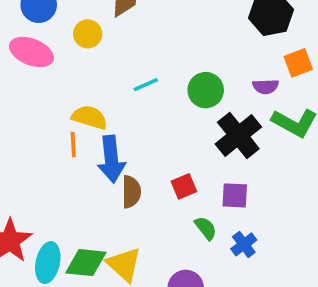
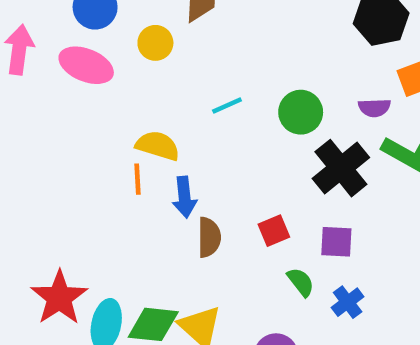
blue arrow: (111, 159) -> (184, 197), size x0.7

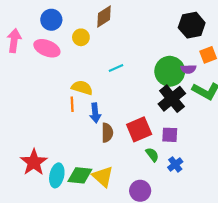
green circle: (301, 112) -> (170, 71), moved, size x1.4
red square: (274, 231) -> (139, 129), size x1.6

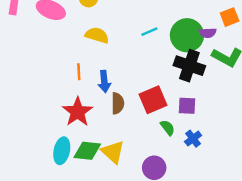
cyan line: (116, 68) -> (149, 32), moved
yellow semicircle: (82, 88) -> (97, 35), moved
black cross: (172, 99) -> (189, 66), turned -32
red star: (34, 162) -> (78, 112), moved

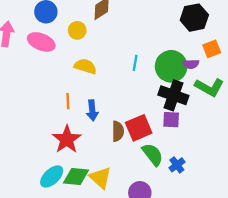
cyan line: (149, 32) -> (135, 63), turned -56
brown semicircle: (118, 103) -> (118, 131), moved
purple square: (187, 106) -> (171, 120), moved
green semicircle: (168, 128) -> (153, 154), size x1.5
cyan ellipse: (62, 151) -> (52, 176), turned 35

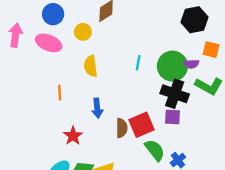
orange square: (212, 49) -> (211, 50), turned 35
yellow semicircle: (85, 66) -> (91, 66), turned -115
orange line: (68, 101) -> (60, 93), moved
red star: (67, 139) -> (73, 136), size x0.7

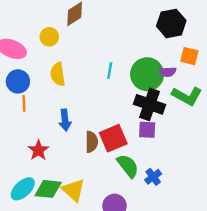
blue circle: (53, 14) -> (18, 81), moved

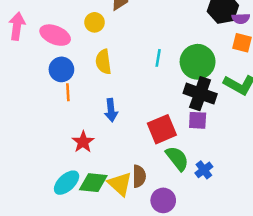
purple semicircle: (168, 72) -> (241, 19), moved
brown semicircle: (92, 142) -> (139, 176), moved

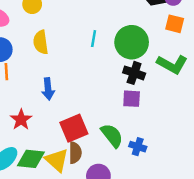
black cross: (200, 94) -> (134, 73), size x0.7
red square: (162, 129) -> (74, 128), moved
blue cross: (204, 170) -> (138, 147), turned -35

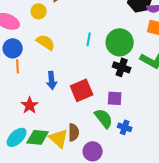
yellow semicircle: (41, 42) -> (46, 42), turned 132
purple square: (132, 99) -> (115, 98), moved
red square: (74, 128) -> (82, 90), moved

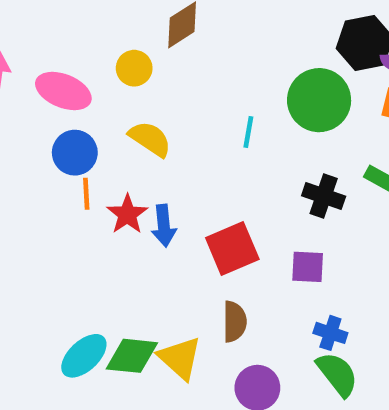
green circle: (120, 42) -> (319, 100), moved
red star: (30, 105) -> (127, 214), moved
green semicircle: (104, 118) -> (337, 374), moved
brown semicircle: (74, 132) -> (235, 322), moved

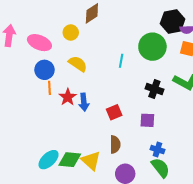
red square: (232, 249) -> (114, 112), size x0.7

